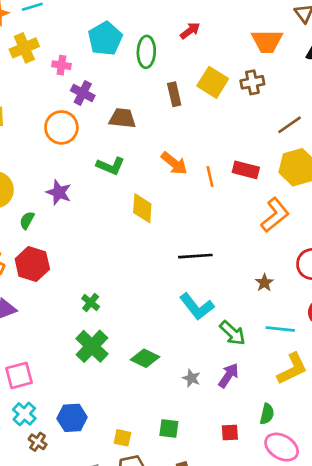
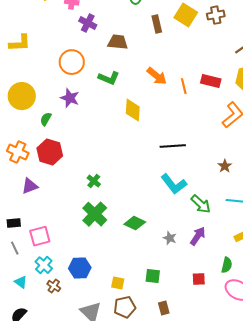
orange circle: (61, 127) -> (72, 62), moved

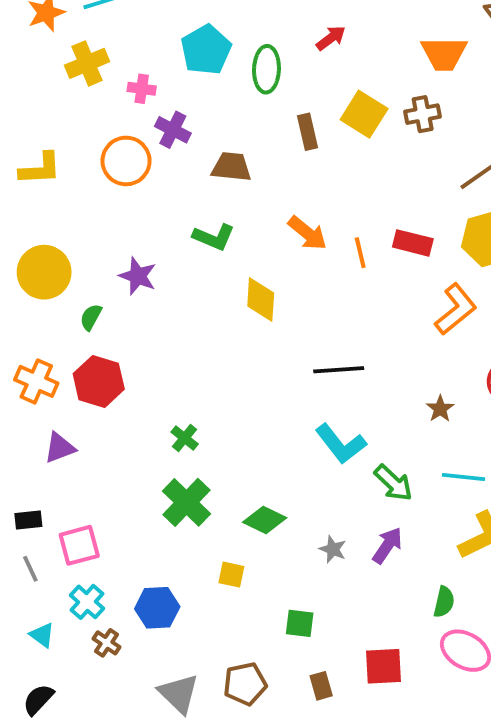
orange circle: (72, 62) -> (126, 161), moved
red square: (199, 279) -> (384, 666), moved, size x1.5
yellow square: (118, 283) -> (231, 575), moved

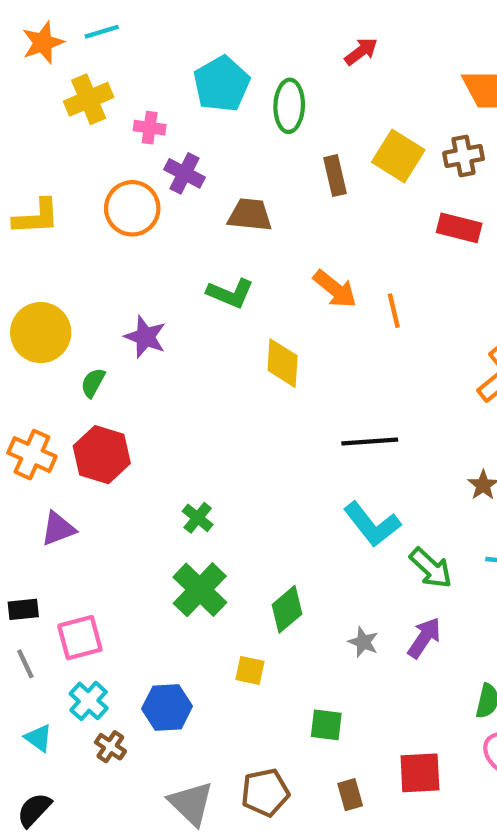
red arrow: (331, 38) -> (361, 51), moved
red rectangle: (413, 243) -> (459, 228), moved
green diamond: (265, 520) -> (287, 609), turned -66

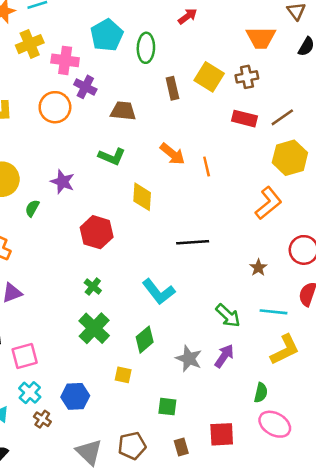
pink cross: (150, 128) -> (65, 60), size x1.5
red hexagon: (102, 455) -> (97, 232), moved
cyan L-shape: (372, 524) -> (159, 292), moved
gray star: (363, 642) -> (189, 359), size x1.5

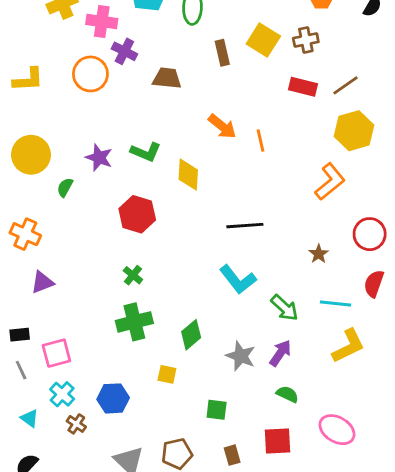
green L-shape: (112, 156) -> (146, 152), moved
cyan L-shape: (159, 292) -> (238, 279), moved
green cross: (94, 328) -> (134, 322), turned 32
green semicircle: (261, 393) -> (287, 394), moved, turned -78

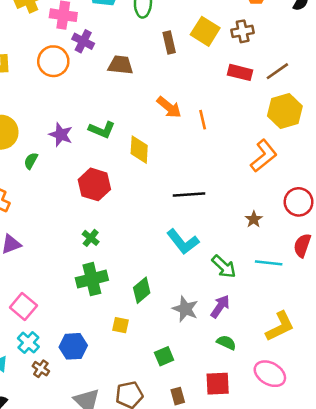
yellow L-shape: (348, 346) -> (280, 326), moved
pink square: (56, 353) -> (23, 306), turned -35
green square: (217, 410) -> (164, 356), turned -30

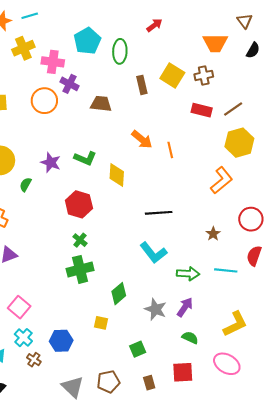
green cross: (91, 238) -> (80, 240), moved
green arrow: (224, 267) -> (188, 274), turned -40
green cross: (92, 279) -> (80, 269), moved

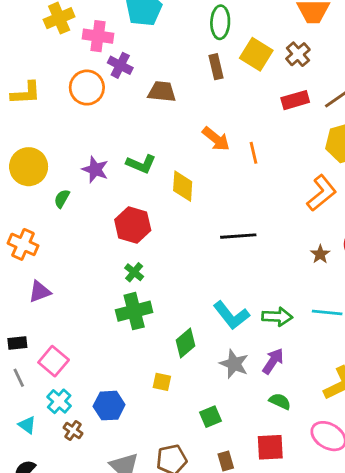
green ellipse: (120, 51) -> (220, 22), moved
brown cross: (204, 75) -> (298, 54), turned -30
red rectangle: (202, 110) -> (295, 100), turned -30
brown star: (213, 234) -> (320, 254), moved
cyan L-shape: (153, 253) -> (231, 315), moved

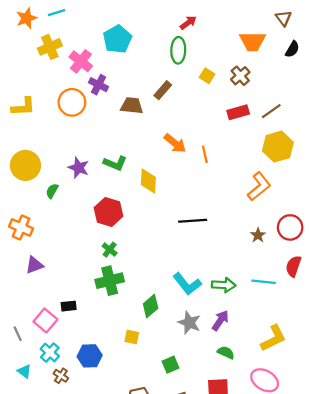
pink cross: (98, 36) -> (81, 61), turned 30
yellow square: (256, 54) -> (207, 76), size x0.6
brown rectangle: (216, 67) -> (163, 90), moved, turned 54
black rectangle: (17, 343) -> (69, 306), moved

